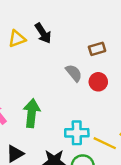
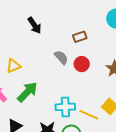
yellow triangle: (17, 39) -> (13, 66), moved
green arrow: (32, 113) -> (27, 92), turned 40

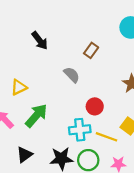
brown rectangle: (80, 37) -> (91, 50), turned -32
red circle: (82, 64) -> (95, 106), moved

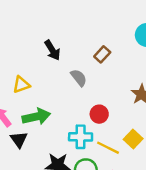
black arrow: (40, 41) -> (52, 50), moved
green arrow: (36, 116) -> (36, 117), turned 30
black triangle: (24, 155) -> (19, 140), moved, turned -36

